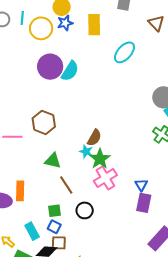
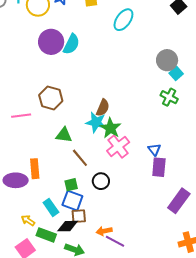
cyan star: (86, 151) -> (96, 122), size x1.5
blue square: (54, 227) -> (72, 201), size x1.5

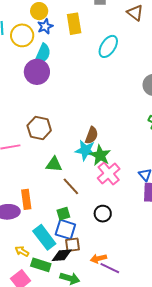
cyan semicircle: (71, 44) -> (43, 54), moved
black circle: (101, 181) -> (103, 214), moved
cyan rectangle: (51, 207) -> (44, 237), size x1.4

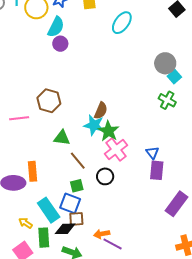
purple circle: (37, 72) -> (60, 44), moved, size x0.6
green square: (63, 214) -> (77, 186), moved
black circle: (103, 214) -> (105, 176), moved
green rectangle: (41, 265) -> (44, 238), turned 66

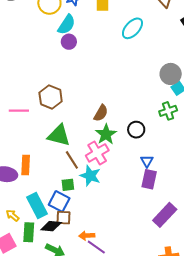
green cross: (167, 100) -> (168, 111), turned 36
cyan star: (94, 125) -> (90, 176), moved
green triangle: (62, 138) -> (59, 135), size x1.4
pink cross: (116, 150) -> (97, 153), moved
black circle: (105, 176) -> (136, 130), moved

